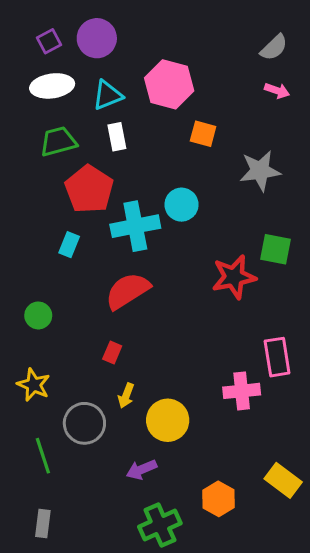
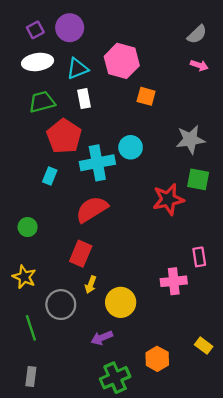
gray star: (260, 171) -> (190, 140), moved
red rectangle: (112, 352) -> (81, 254), size x1.6
pink rectangle: (277, 357) -> (199, 257), size x0.7
yellow rectangle: (283, 480) -> (204, 346), size x0.7

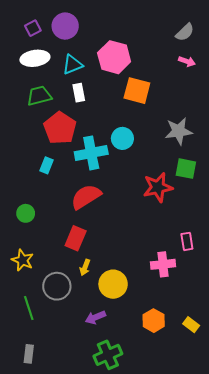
orange square: (146, 96) -> (137, 91), size x1.5
orange hexagon: (157, 359) -> (154, 321), moved

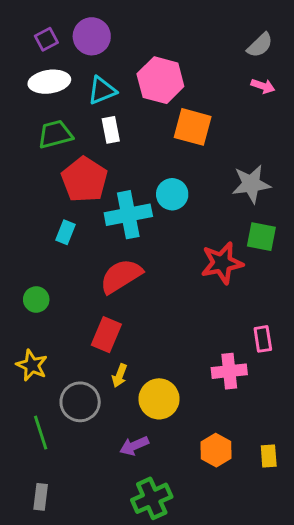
yellow rectangle: (191, 325) -> (269, 456), turned 49

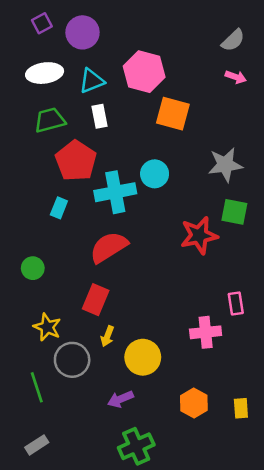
purple square: (46, 39) -> (42, 23), moved
yellow star: (32, 365) -> (47, 327), moved
gray rectangle: (41, 497) -> (37, 445), turned 50

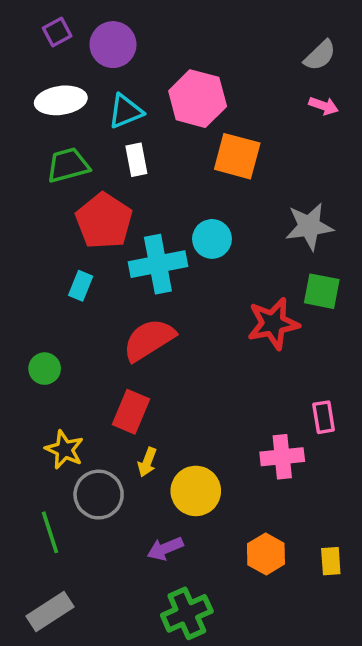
gray rectangle: (37, 445) -> (50, 612), size x1.4

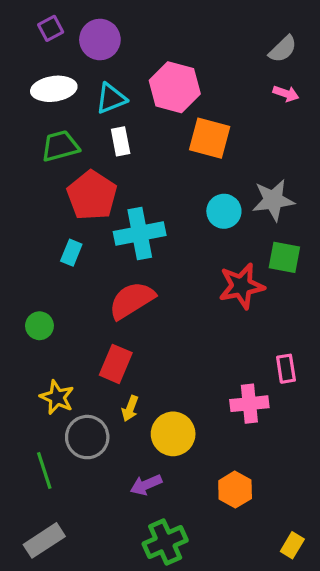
cyan circle: (212, 239) -> (224, 211), moved
yellow rectangle: (331, 561) -> (292, 545), moved, turned 35

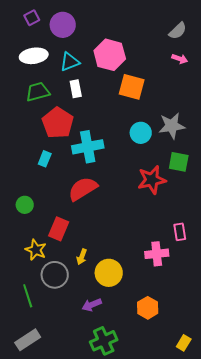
red rectangle: (116, 364) -> (59, 229), moved

